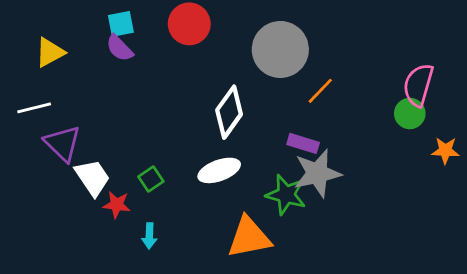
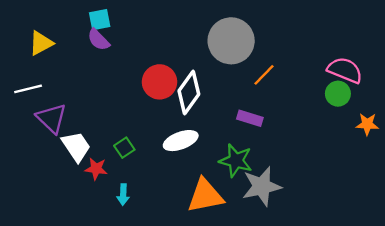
red circle: (189, 24) -> (160, 82), moved
pink semicircle: (418, 85) -> (345, 70), turned 96
gray star: (317, 173) -> (262, 186), moved

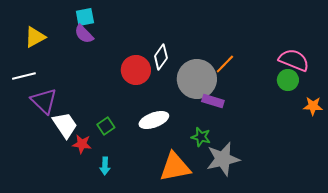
gray circle: (231, 41) -> (197, 79), moved
white diamond: (189, 92) -> (161, 57), moved, size x0.7
green star: (236, 161) -> (201, 137), size x0.7

